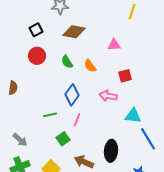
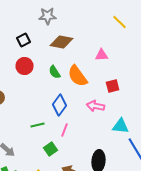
yellow line: (132, 12) -> (120, 22), turned -63
orange semicircle: (90, 66) -> (78, 76), size x1.6

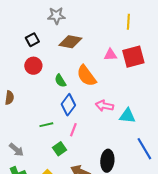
yellow line: (120, 22) -> (128, 22), turned 49
green semicircle: (54, 72) -> (60, 81), moved
red square: (112, 86) -> (133, 57), moved, size x1.6
cyan triangle: (120, 126) -> (127, 116), moved

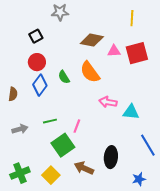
brown diamond: (70, 42) -> (92, 40), moved
blue diamond: (68, 105) -> (40, 85), moved
green square: (59, 149) -> (63, 145), size x1.6
gray arrow: (16, 150) -> (20, 129), moved, turned -56

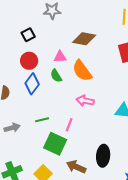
pink triangle: (114, 51) -> (60, 57), moved
pink arrow: (108, 102) -> (85, 101), moved
green square: (63, 145) -> (55, 144), turned -30

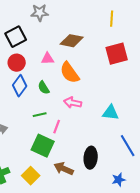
black square: (28, 35) -> (16, 37), size x1.5
green semicircle: (56, 76) -> (44, 88), moved
green line: (42, 120) -> (40, 115), moved

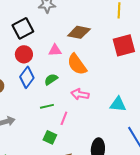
green semicircle: (44, 88) -> (51, 79), turned 88
green square: (43, 146) -> (50, 137), size x0.6

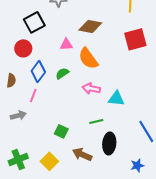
red circle: (24, 54) -> (23, 48), moved
cyan triangle: (118, 104) -> (116, 98), moved
green line: (47, 106) -> (96, 121), moved
pink line: (64, 118) -> (33, 95), moved

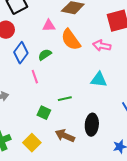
pink arrow: (91, 88) -> (102, 46), moved
pink line: (33, 95) -> (35, 77), moved, turned -40
green line: (96, 121) -> (65, 99), moved

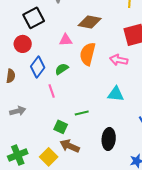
orange semicircle: (71, 40) -> (88, 54), turned 50
brown arrow: (65, 136) -> (70, 146), moved

